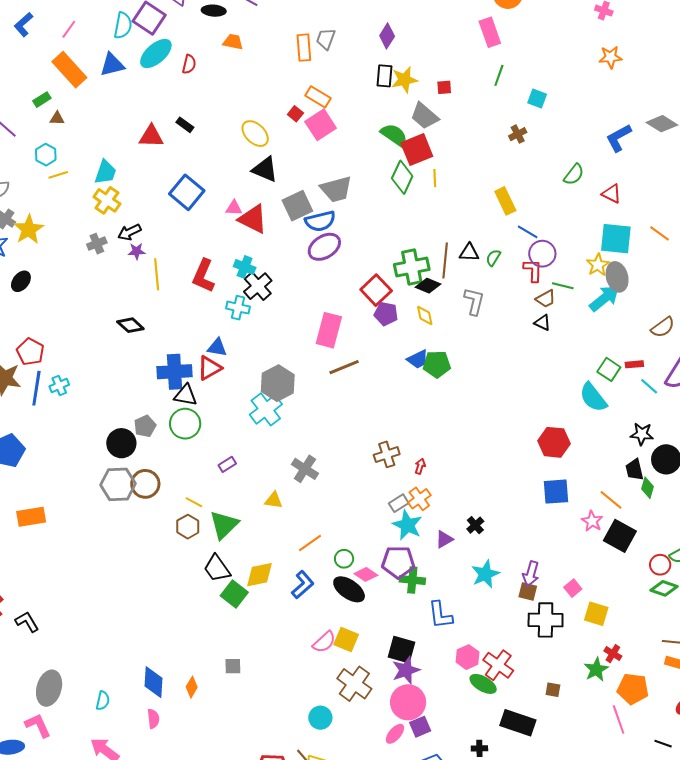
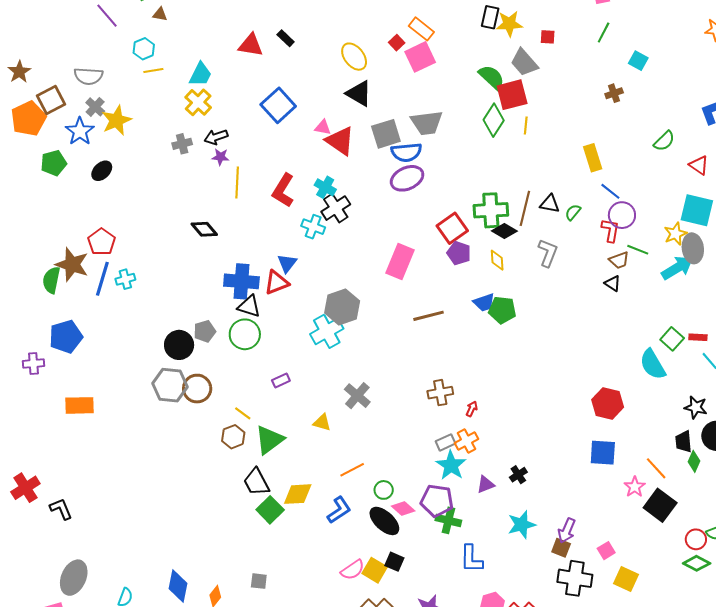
blue triangle: (217, 347) -> (287, 263), turned 50
brown line: (344, 367) -> (428, 316), moved
black square: (401, 650) -> (394, 562), moved, size x0.7

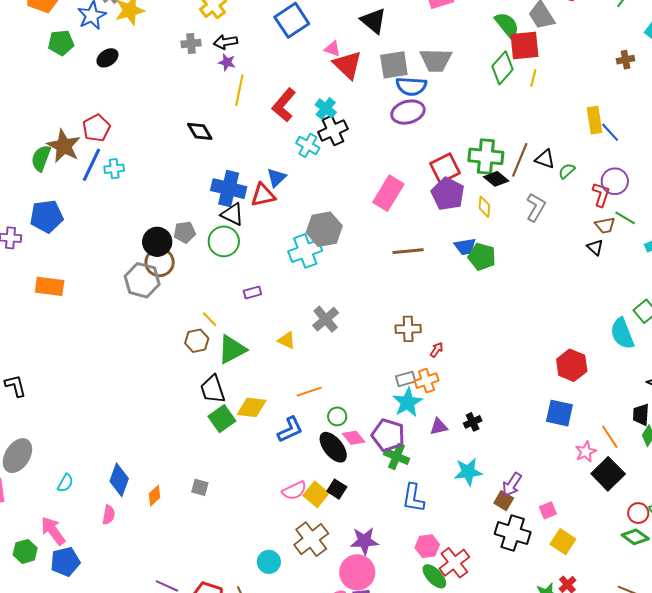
blue line: (610, 191) -> (610, 132), moved
purple pentagon: (459, 253) -> (448, 194), size x1.4
brown circle: (197, 389) -> (160, 262), moved

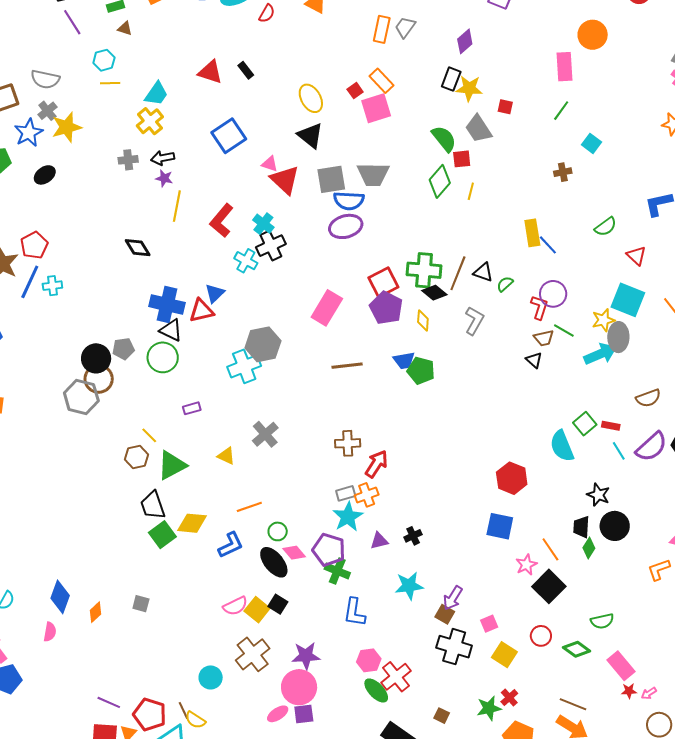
red square: (525, 45) -> (462, 159), size x0.6
red arrow: (437, 350) -> (376, 464), size x1.8
red circle: (638, 513) -> (541, 636), moved

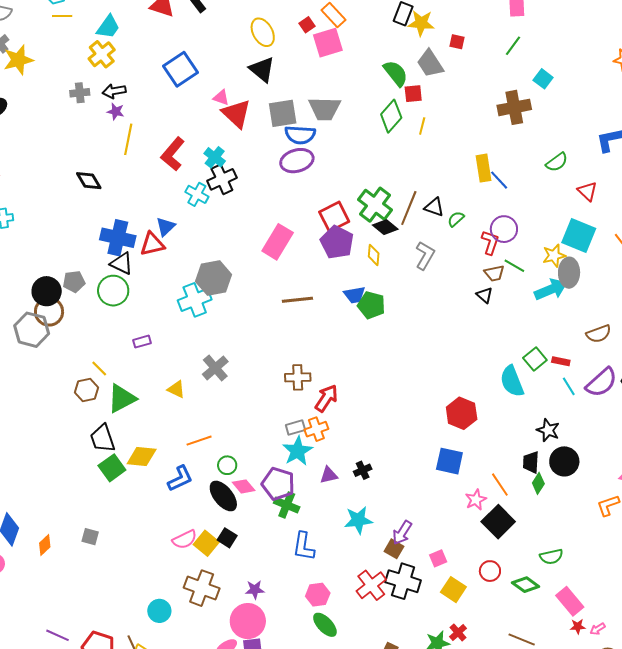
brown cross: (563, 172) -> (514, 107), size x1.8
green cross: (424, 270) -> (375, 205), turned 32
brown cross: (253, 654) -> (202, 588), turned -32
purple star: (306, 656) -> (255, 590), size x0.7
red cross: (396, 677) -> (371, 585), moved

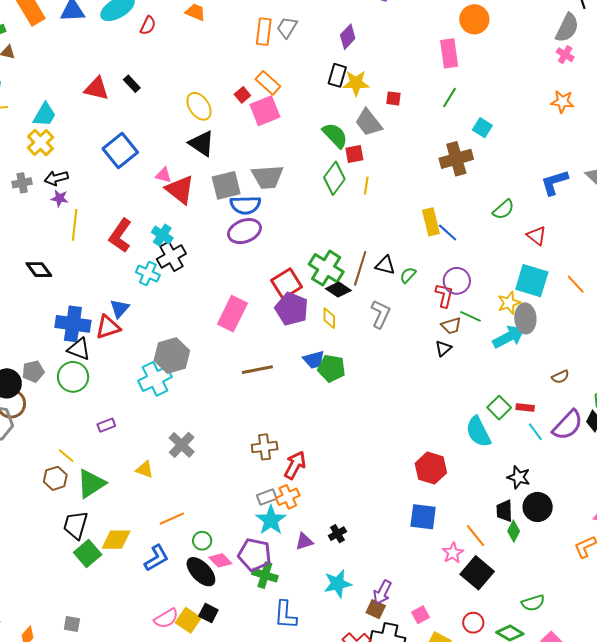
black triangle: (485, 295) -> (443, 348), turned 42
brown semicircle: (599, 334) -> (560, 377), size x0.7
black trapezoid: (103, 438) -> (76, 525), turned 40

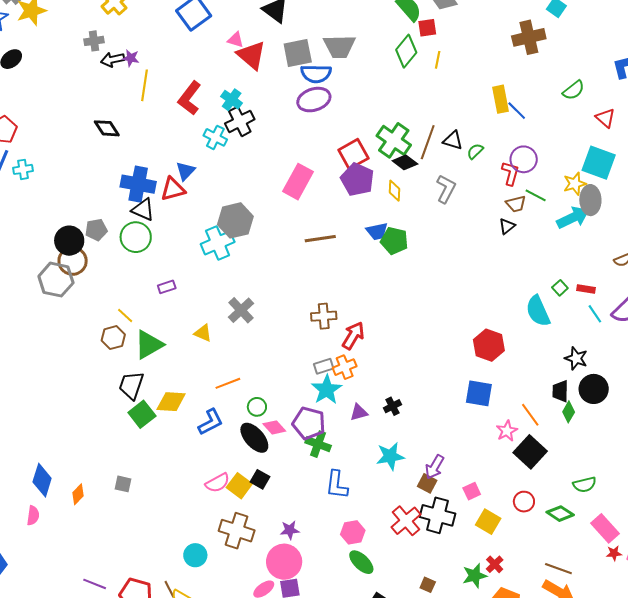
black arrow: (56, 178) -> (113, 60), moved
green square: (499, 408) -> (560, 288), size x0.7

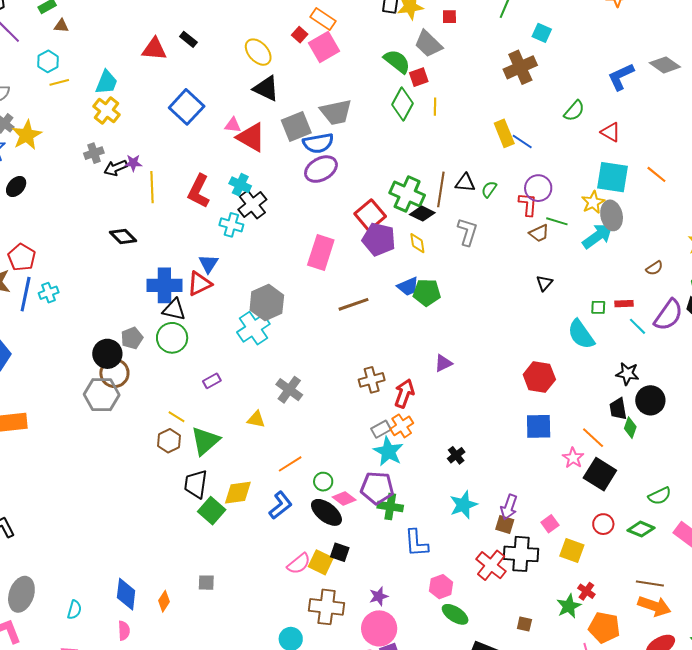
black triangle: (507, 226) -> (544, 283), moved
green square: (560, 288) -> (598, 307), turned -35
purple triangle: (359, 412) -> (443, 363), moved

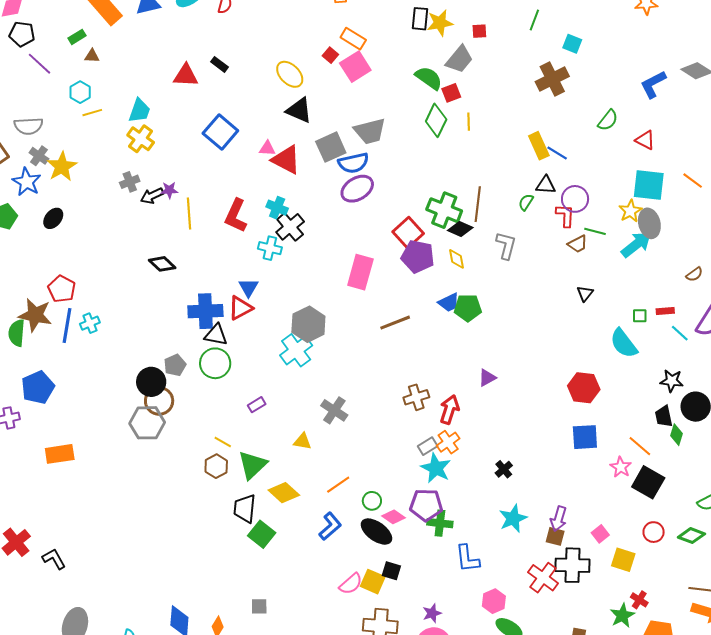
gray trapezoid: (428, 44) -> (459, 59), turned -92
black triangle: (465, 183) -> (546, 185), moved
yellow diamond: (238, 493) -> (284, 493), moved, turned 52

